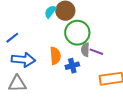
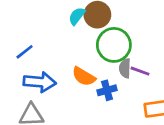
orange semicircle: (55, 56) -> (84, 77), turned 126

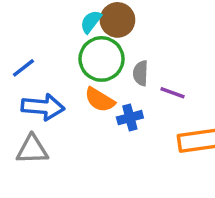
green circle: (114, 45) -> (102, 59), moved
gray semicircle: (125, 68) -> (141, 73), moved

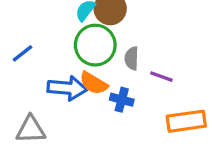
blue arrow: (43, 107) -> (67, 88), moved
blue cross: (130, 118) -> (122, 100), turned 30

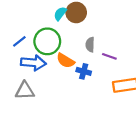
green circle: (95, 45) -> (47, 41), moved
blue arrow: (67, 88) -> (33, 63), moved

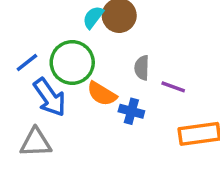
blue arrow: (33, 63) -> (50, 97), turned 50

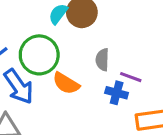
blue cross: (131, 111) -> (117, 93), moved

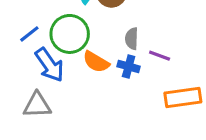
blue cross: (117, 93) -> (129, 66), moved

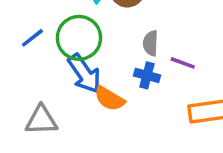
orange semicircle: (96, 62) -> (109, 99), moved
blue arrow: (50, 65) -> (84, 74), moved

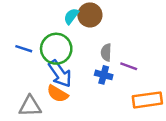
blue line: (32, 38) -> (24, 49), turned 56
orange semicircle: (109, 99) -> (57, 94), moved

